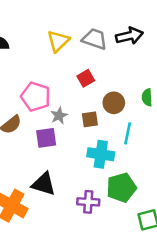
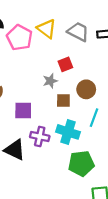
yellow triangle: (58, 41) -> (47, 29), turned -48
pink pentagon: (36, 97) -> (19, 38), moved
gray star: (59, 116) -> (50, 81), moved
purple cross: (88, 202) -> (40, 137), moved

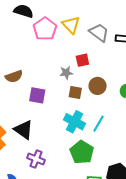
cyan line: (94, 118) -> (99, 124), moved
purple cross: (40, 137) -> (36, 159), moved
green pentagon: (81, 163) -> (82, 152), turned 30

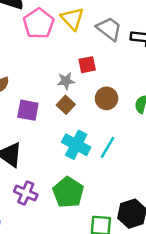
brown square: (75, 92) -> (66, 105), moved, turned 32
green pentagon: (82, 152) -> (68, 192), moved

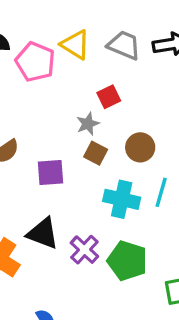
brown circle: (107, 98) -> (140, 147), moved
purple cross: (26, 193) -> (84, 250), moved, turned 35

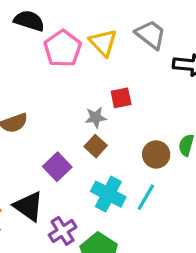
gray trapezoid: (124, 45) -> (151, 35), moved
brown circle: (140, 147) -> (156, 154), moved
purple square: (51, 172) -> (57, 167), moved, turned 36

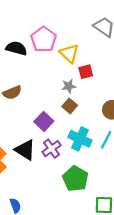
black semicircle: (29, 21) -> (16, 48), moved
yellow triangle: (103, 43) -> (69, 53), moved
purple cross: (63, 231) -> (52, 149), moved

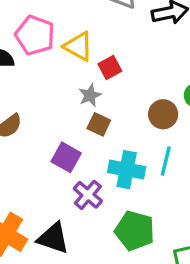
black triangle: (25, 150) -> (53, 238), moved

